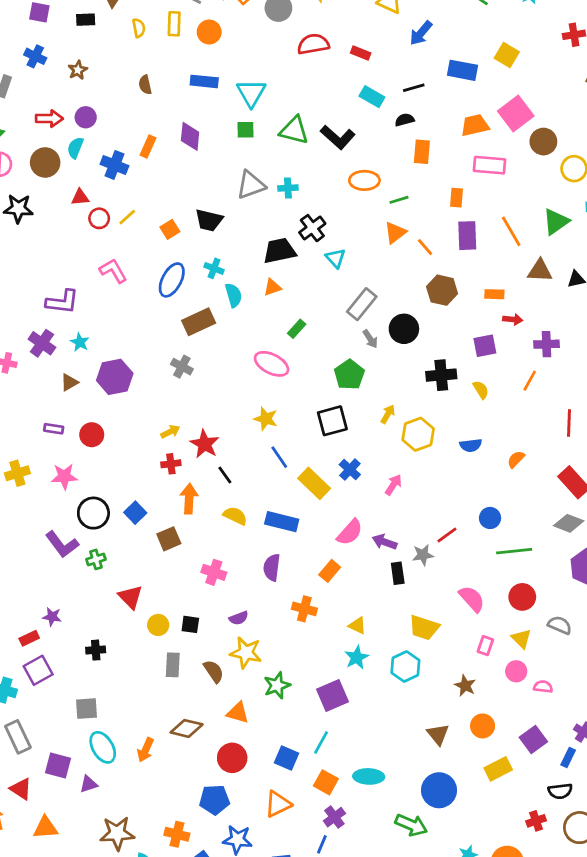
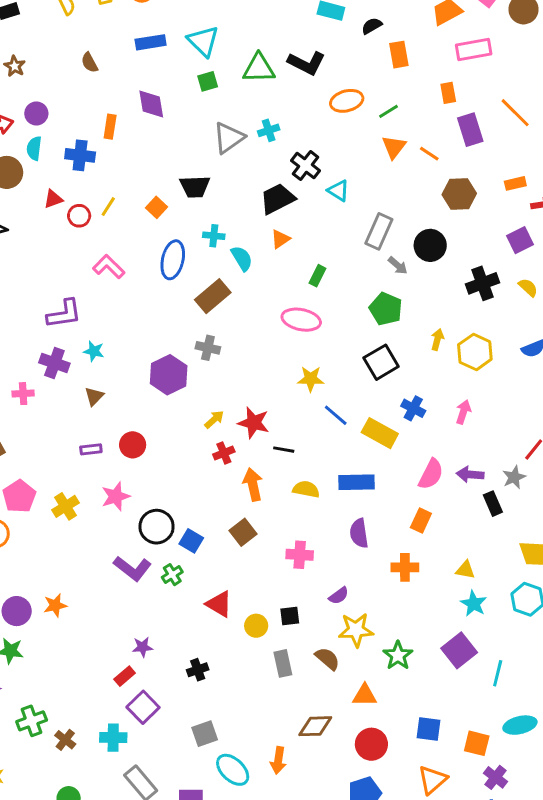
purple hexagon: (115, 377) -> (169, 375), moved
black line: (225, 475) -> (284, 450), turned -30
blue square: (135, 513) -> (191, 541), moved
cyan line: (321, 742) -> (498, 673), moved

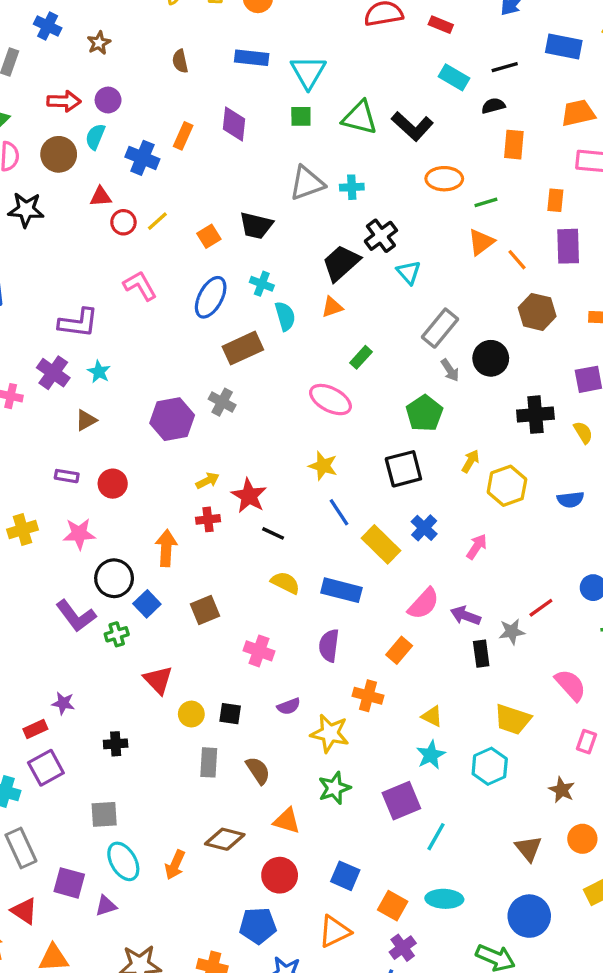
black trapezoid: (278, 199) -> (341, 263), turned -30
orange arrow: (253, 485) -> (166, 548), moved
yellow star: (356, 630) -> (330, 733), moved

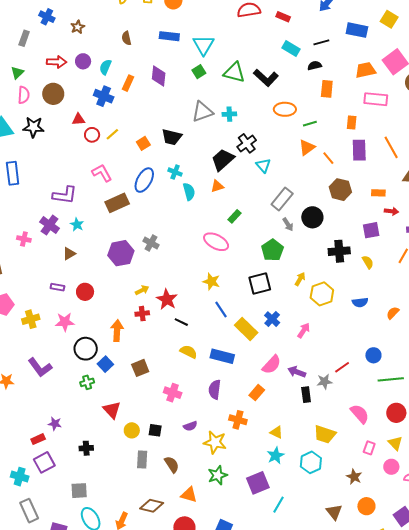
green square: (301, 116) -> (199, 72), turned -32
cyan semicircle: (95, 137) -> (105, 67), moved
brown rectangle: (243, 348) -> (117, 203), moved
purple L-shape: (76, 616) -> (40, 367), moved

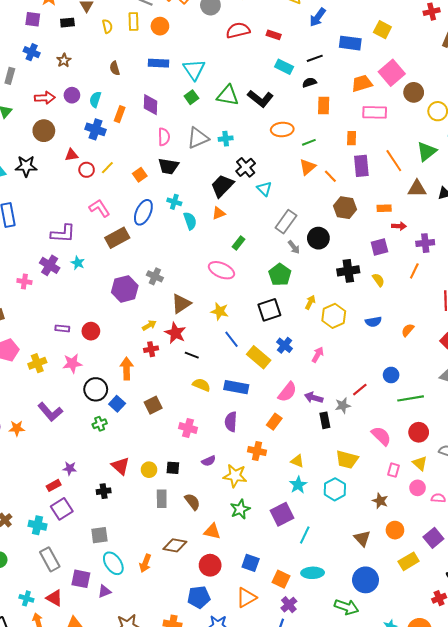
pink semicircle: (24, 95) -> (164, 137), moved
brown triangle: (69, 254) -> (181, 304), moved, size x1.5
red triangle: (112, 410) -> (120, 466), moved

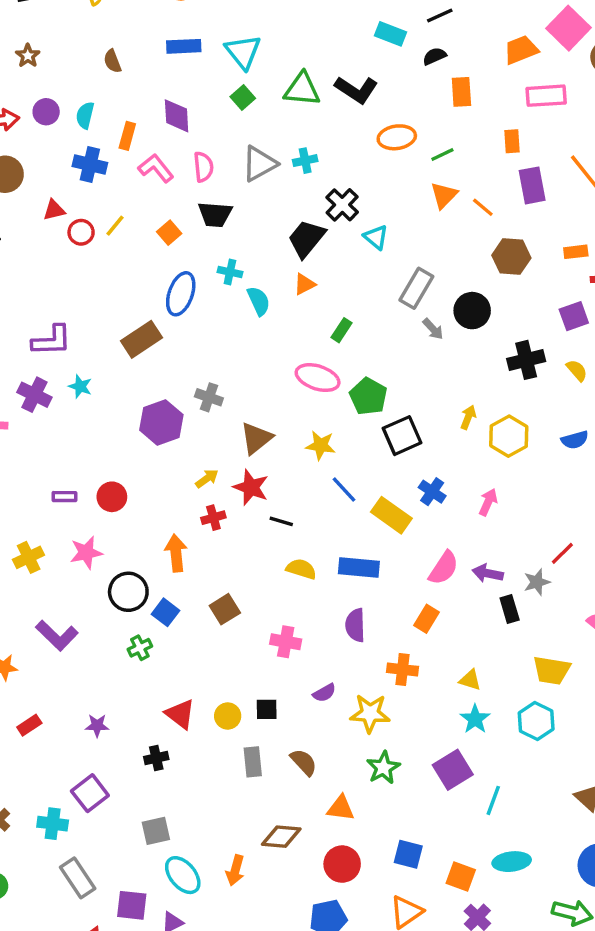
pink L-shape: (99, 208) -> (156, 168), moved
green pentagon: (280, 275) -> (368, 396), moved
red rectangle: (54, 485) -> (29, 725), moved

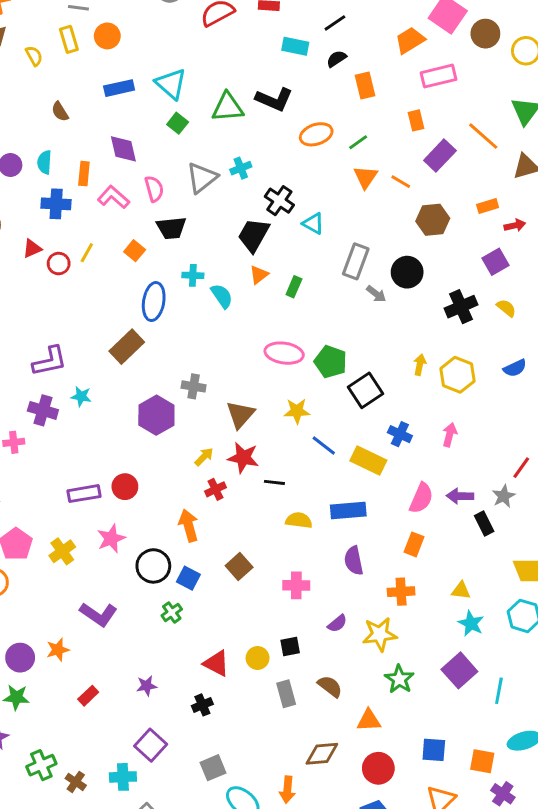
purple rectangle: (532, 185) -> (440, 155), turned 64
green rectangle: (342, 330) -> (294, 287), moved
purple rectangle: (64, 497) -> (84, 494), size x1.5

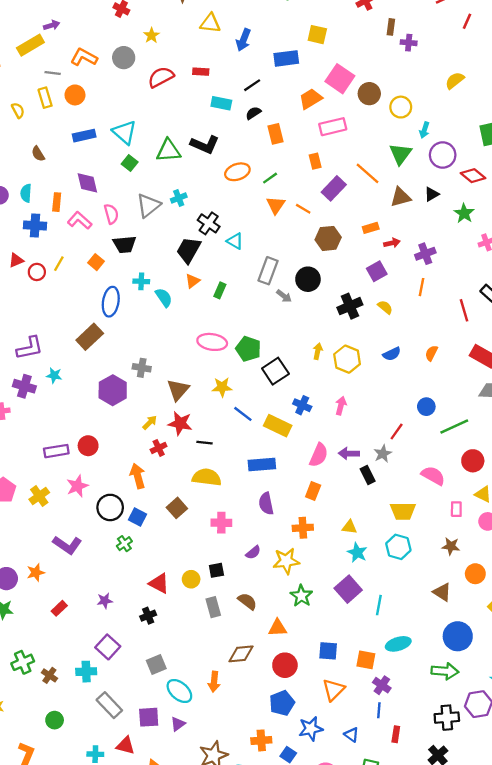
yellow semicircle: (299, 520) -> (207, 477), moved, size x1.4

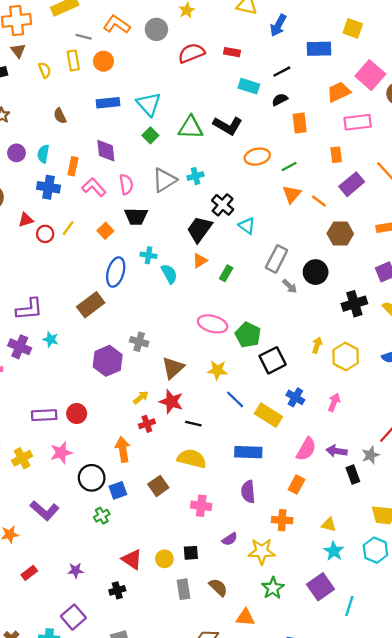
blue square: (137, 517) -> (118, 490), turned 36

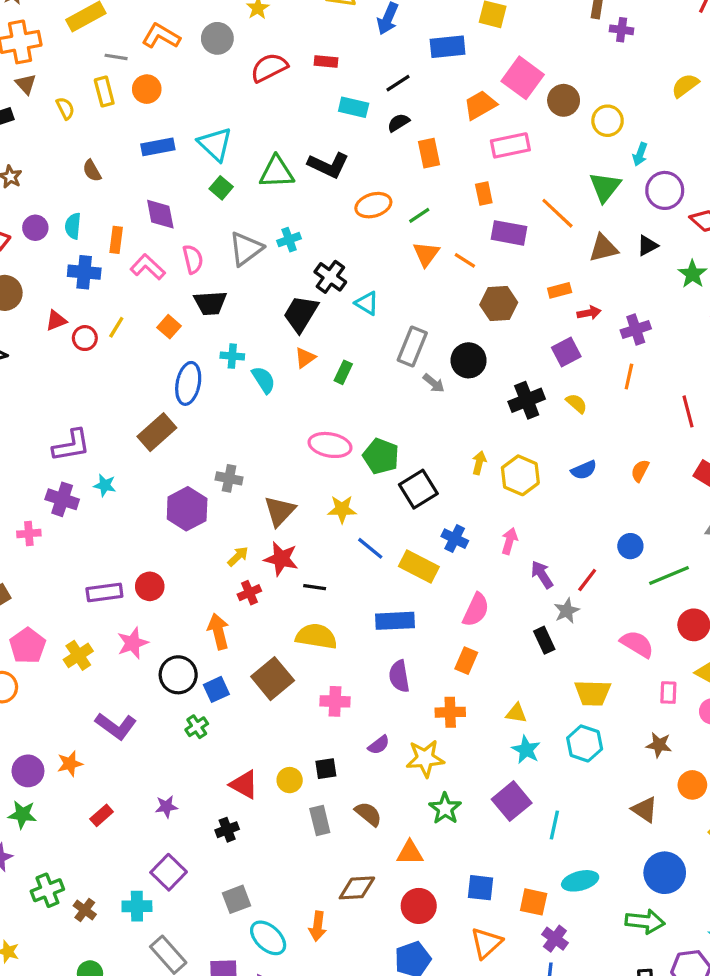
purple rectangle: (352, 184) -> (509, 233), turned 55
purple arrow: (337, 451) -> (542, 575), moved, turned 54
brown square: (158, 486) -> (273, 679), size x1.4

